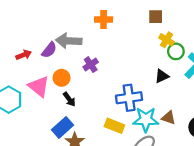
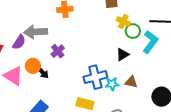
black arrow: (69, 99) -> (43, 72), moved
brown triangle: (169, 118) -> (131, 82), moved
cyan star: (146, 120) -> (112, 84), moved, size x0.6

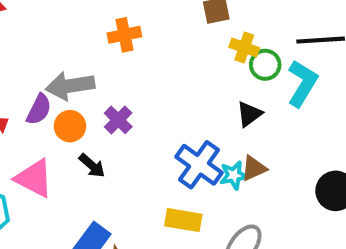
orange circle: (33, 66) -> (70, 126), moved
blue cross: (95, 77) -> (199, 165), turned -35
brown triangle: (131, 82) -> (254, 168), moved, turned -32

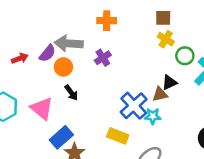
yellow cross: (244, 48) -> (166, 39), moved
purple cross: (118, 120) -> (103, 58), moved
brown triangle: (254, 168) -> (160, 94), moved
pink triangle: (34, 178) -> (42, 108), moved

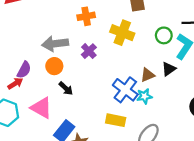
yellow cross: (166, 39) -> (122, 33), moved, size x1.5
purple semicircle: (47, 53) -> (24, 70), moved
red arrow: (20, 58) -> (15, 83), moved
black triangle: (169, 82) -> (169, 69), moved

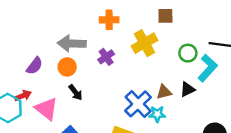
yellow cross: (122, 33) -> (144, 43), turned 30
red arrow: (15, 83) -> (23, 96), moved

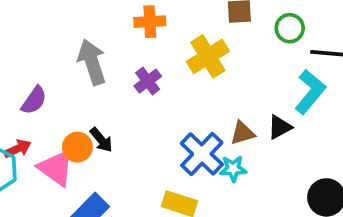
gray arrow: (72, 43) -> (92, 62), turned 72
green circle: (188, 53) -> (290, 28), moved
orange circle: (67, 67) -> (77, 147), moved

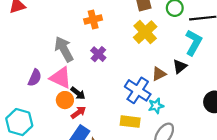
yellow cross: (208, 56) -> (145, 32), moved
red arrow: (18, 149) -> (78, 112), moved
pink triangle: (56, 168) -> (61, 78), moved
cyan star: (233, 169) -> (156, 106), moved

